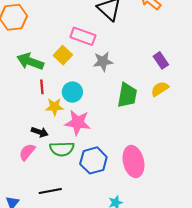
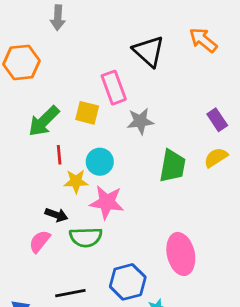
pink rectangle: (83, 36) -> (114, 88), turned 50
yellow square: (63, 55) -> (87, 113), turned -30
green arrow: (30, 61) -> (44, 121), turned -65
blue hexagon: (93, 160) -> (128, 282), moved

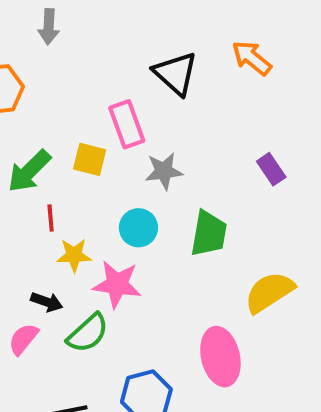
yellow semicircle: (216, 158) -> (269, 292), moved, size x1.5
cyan circle: (100, 162) -> (138, 228), moved
green semicircle: (86, 237) -> (88, 333), turned -40

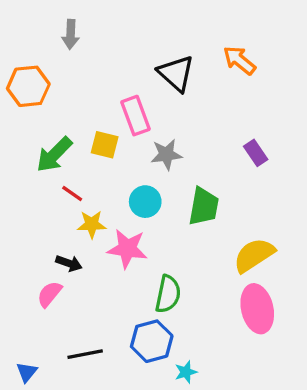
red line: (51, 218) -> (72, 193), turned -50
green semicircle: (88, 333) -> (168, 294), moved, turned -36
pink ellipse: (220, 357) -> (257, 309), moved

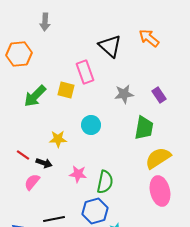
gray star: (166, 154) -> (124, 94), moved
red line: (72, 193) -> (23, 155), moved
green trapezoid: (204, 206) -> (144, 128), moved
pink star: (127, 249) -> (78, 174), moved, size x0.7

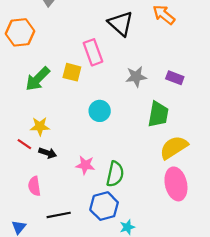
purple rectangle: (159, 95) -> (175, 78), turned -35
yellow star: (58, 139) -> (40, 126), moved
pink semicircle: (32, 182) -> (34, 186), moved, turned -48

